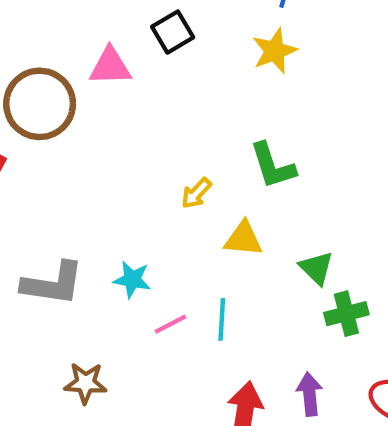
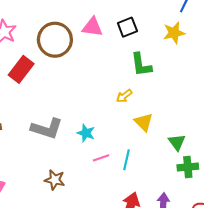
black square: (173, 32) -> (127, 27), moved
green L-shape: (273, 166) -> (141, 65), moved
yellow triangle: (243, 239) -> (144, 122), turned 30

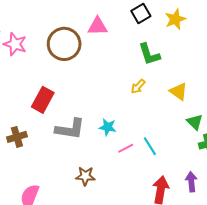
black square: (127, 27) -> (141, 14), moved
red rectangle: (21, 69) -> (43, 100), moved
yellow triangle: (144, 122) -> (179, 91), moved
cyan line: (126, 160) -> (150, 146), turned -36

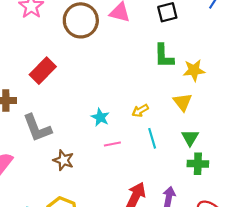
yellow star: (175, 19) -> (194, 70), moved
yellow arrow: (138, 86) -> (140, 111), moved
gray L-shape: (70, 129) -> (37, 128), moved, turned 44
cyan line: (150, 146) -> (152, 138), moved

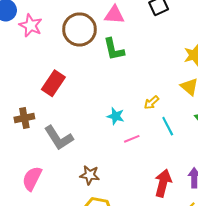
green L-shape: (164, 56) -> (114, 49), moved
brown star: (63, 160) -> (90, 175), moved

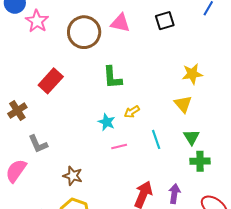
green L-shape: (114, 49) -> (112, 77), moved
yellow arrow: (152, 103) -> (132, 112), moved
brown cross: (24, 118) -> (17, 111), turned -30
gray L-shape: (59, 138) -> (38, 144), moved, size x0.7

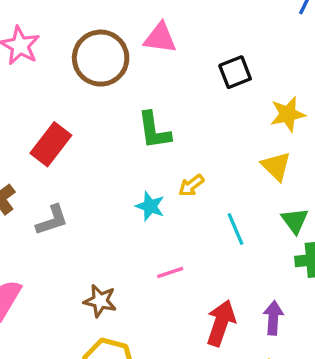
black square: (165, 21) -> (235, 72), moved
gray L-shape: (38, 144) -> (52, 220), moved, turned -80
pink line: (119, 147) -> (170, 273), moved

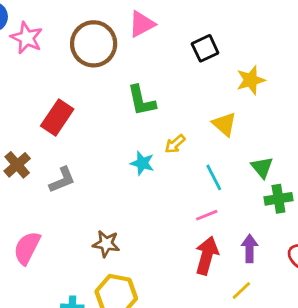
pink triangle: (160, 38) -> (142, 24), turned -32
yellow triangle: (276, 166) -> (224, 124), moved
pink line: (170, 273) -> (207, 215), moved

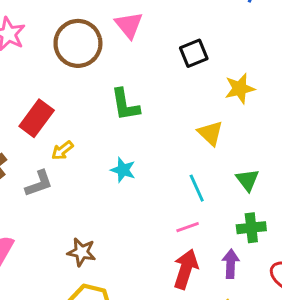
pink triangle: (142, 24) -> (129, 25), turned -44
yellow arrow: (175, 144) -> (62, 150), moved
green cross: (278, 199) -> (251, 228), moved

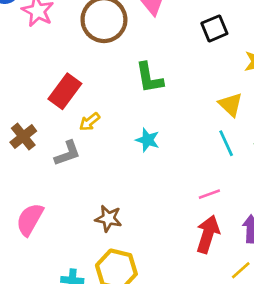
cyan line: (197, 188) -> (226, 143), moved

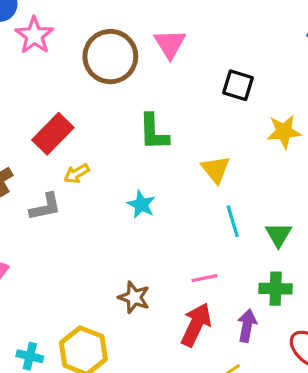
black square: (214, 28) -> (238, 85), turned 32
yellow triangle: (231, 105) -> (216, 169), moved
brown star: (108, 218) -> (134, 297), moved

